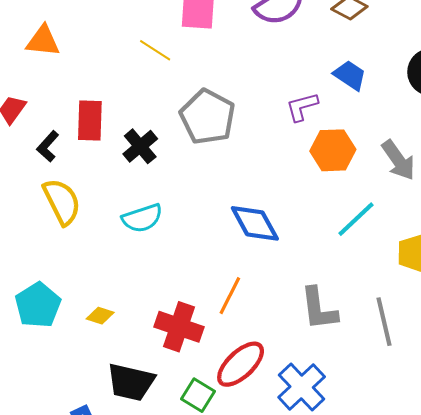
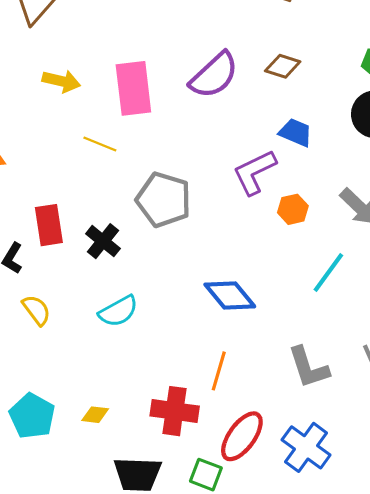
purple L-shape: (302, 107) -> (254, 172), size x1.4
orange hexagon: (333, 150) -> (293, 209), size x0.7
yellow semicircle: (62, 202) -> (36, 310), size x0.7

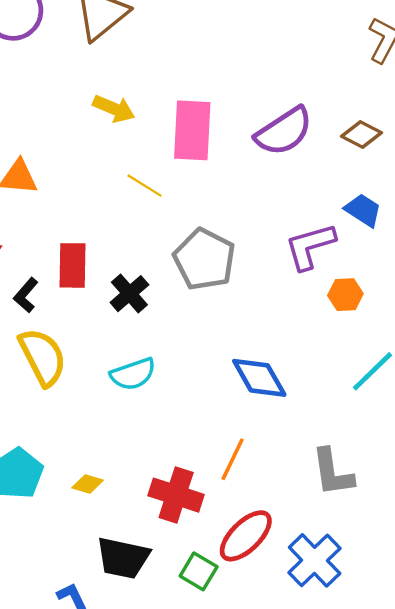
yellow semicircle: (36, 310) -> (43, 357), size x1.6

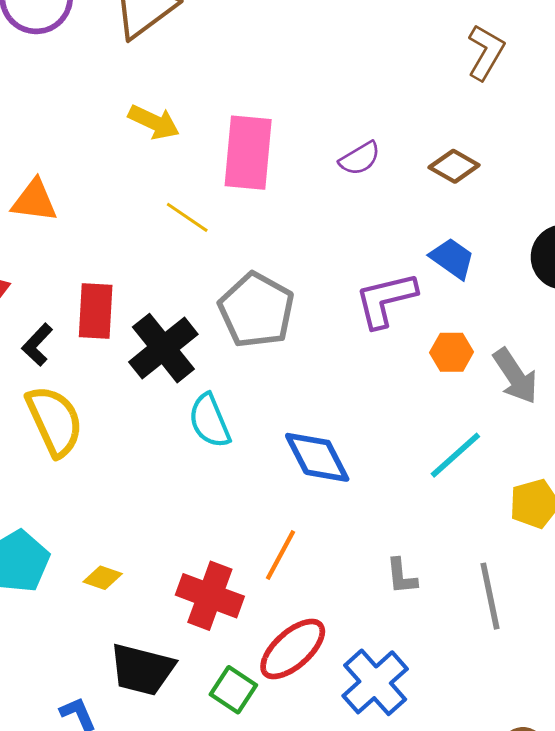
purple semicircle: (284, 131) -> (360, 158), size x0.6
black cross: (129, 294) -> (163, 348), size x1.4
orange hexagon: (345, 295) -> (452, 352), moved
cyan semicircle: (133, 374) -> (210, 421), moved, turned 84
gray L-shape: (333, 472) -> (402, 576), size x0.6

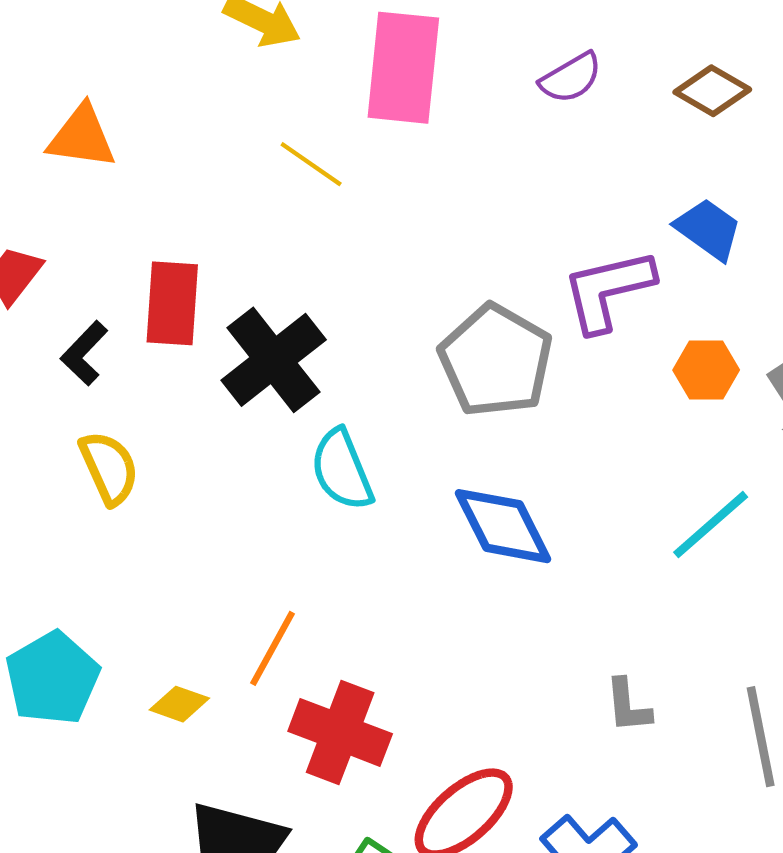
gray pentagon: (256, 310) -> (496, 360), moved
yellow semicircle: (55, 421) -> (109, 468), size x0.7
orange line: (280, 555) -> (272, 648), moved

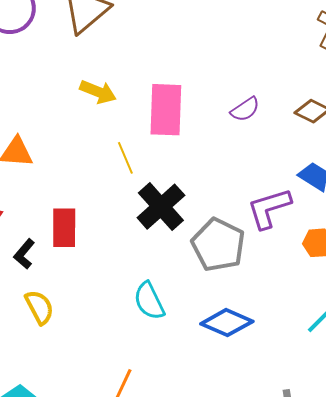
yellow line: (311, 164) -> (125, 158), turned 36
black cross: (274, 360) -> (161, 207), moved
blue diamond: (503, 526) -> (227, 323), turned -36

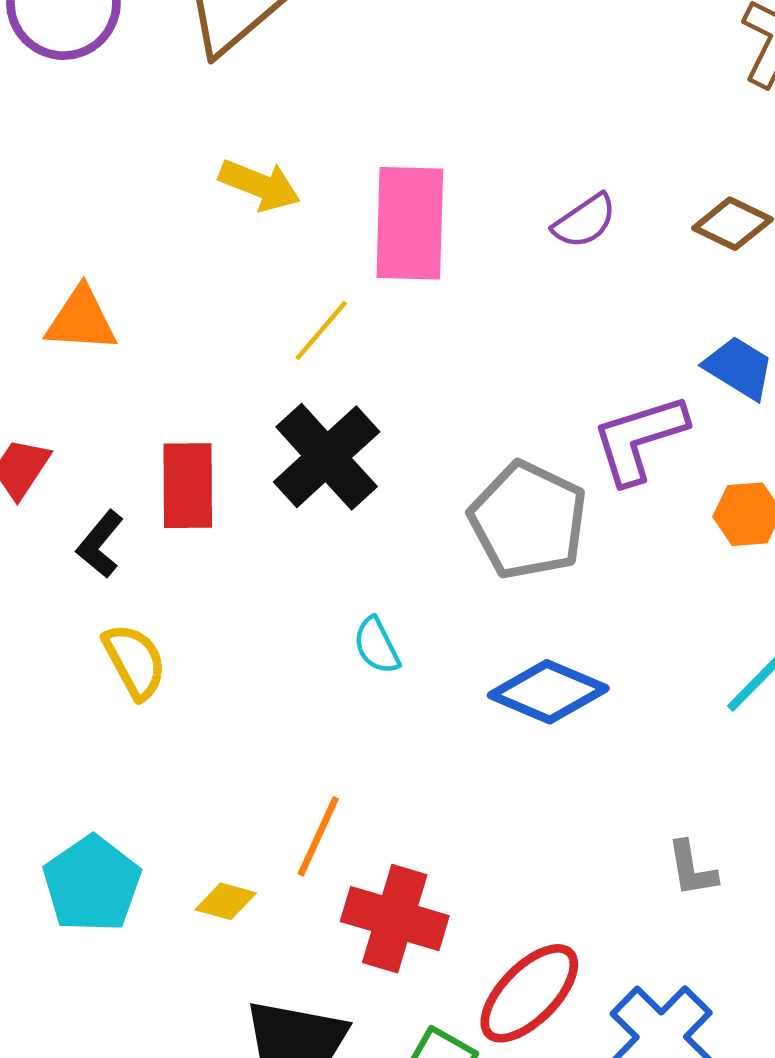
yellow line: (125, 158) -> (321, 330), turned 64
black cross: (161, 207) -> (327, 457), moved
cyan semicircle: (149, 301) -> (377, 646), size x0.7

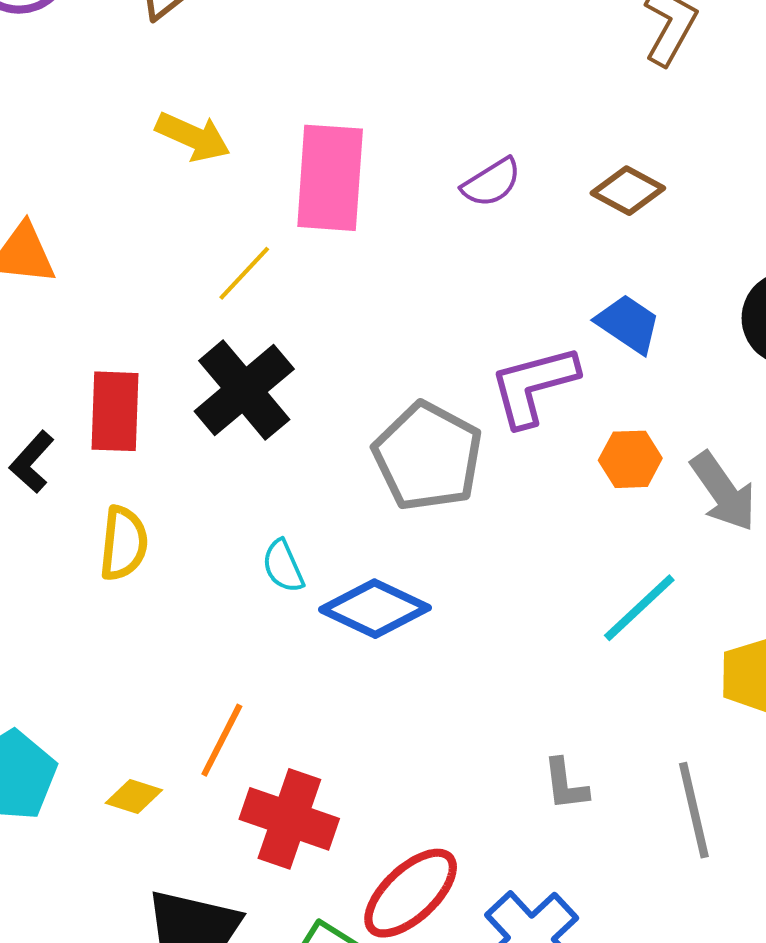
yellow semicircle: (135, 661) -> (124, 543), moved, turned 32
blue diamond: (548, 692) -> (375, 609), moved

